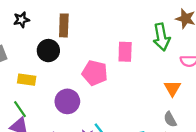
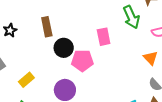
black circle: (48, 51) -> (64, 48), moved
yellow rectangle: (27, 80) -> (26, 80), turned -35

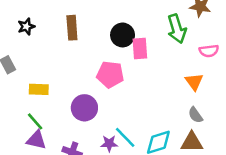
black circle: (64, 48) -> (123, 35), moved
yellow rectangle: (26, 80) -> (39, 89), turned 35

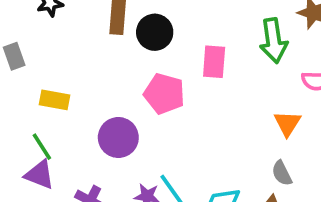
black circle: (123, 35) -> (155, 32), moved

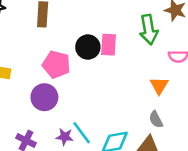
black circle: (155, 32) -> (88, 47), moved
pink pentagon: (164, 94) -> (56, 64), moved

